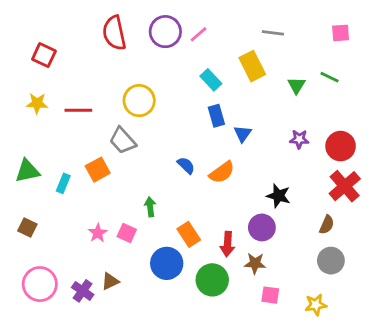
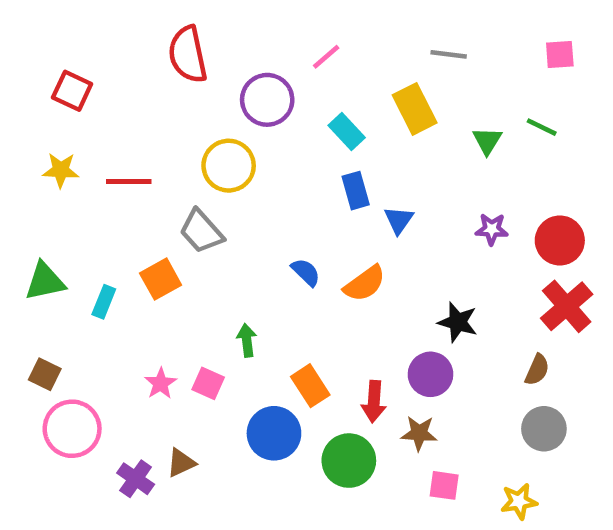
purple circle: (165, 32) -> (267, 100), moved
pink circle: (40, 284) -> (72, 429), moved

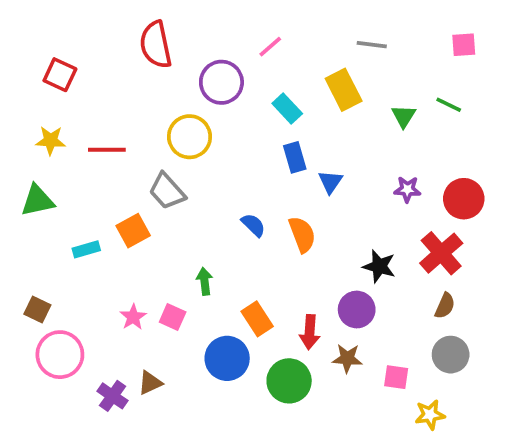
green triangle: (45, 281) -> (37, 201), moved
orange semicircle: (365, 284) -> (302, 234), turned -75
cyan rectangle: (104, 302) -> (86, 249), turned 52
red cross: (567, 306) -> (441, 253), moved
pink square: (444, 485) -> (396, 377), moved

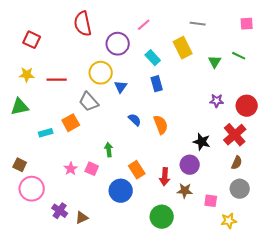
blue triangle: (330, 182) -> (121, 87), moved
green circle: (289, 381) -> (162, 217), moved
brown triangle: (150, 383) -> (82, 218), moved

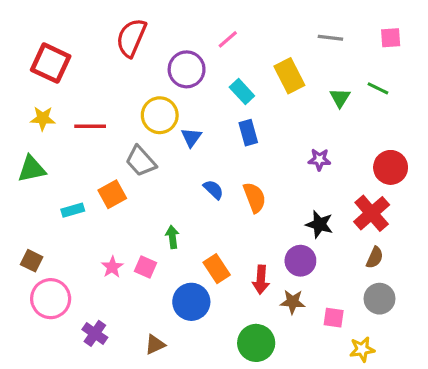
red semicircle: (83, 24) -> (131, 38), turned 35
gray line: (198, 24) -> (330, 38), moved
red square: (32, 40) -> (51, 63), size x1.4
purple star: (217, 101) -> (319, 160), moved
brown triangle: (82, 218) -> (155, 345), moved

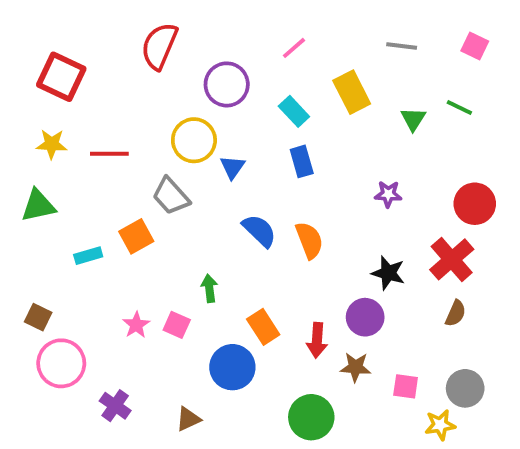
pink square: (391, 38) -> (475, 46), turned 30
pink line: (228, 39) -> (294, 48), moved
blue semicircle: (213, 190) -> (259, 231), size x1.4
gray circle: (379, 299) -> (465, 388), moved

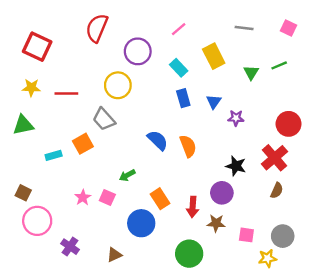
green line: (459, 108) -> (279, 65), turned -49
blue triangle: (232, 167) -> (214, 102), moved
green arrow: (209, 288) -> (127, 175), turned -112

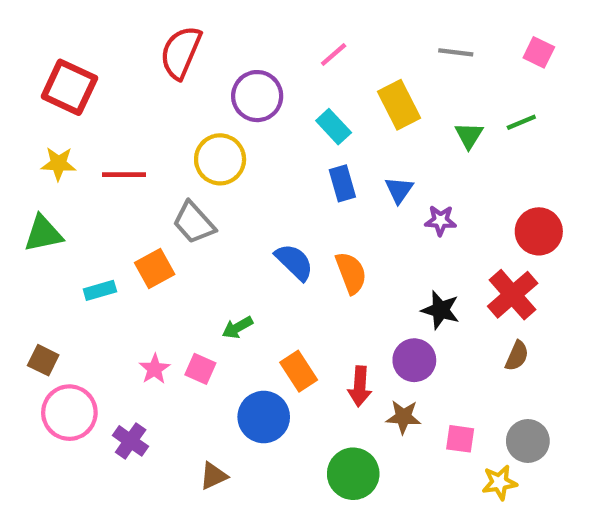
purple cross: (70, 247) -> (131, 441), moved

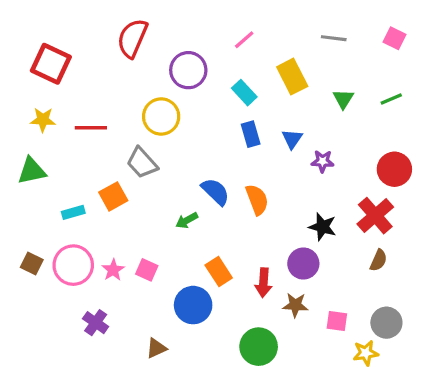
green line: (521, 122) -> (391, 99), moved
green arrow: (237, 327) -> (187, 220), moved
pink circle: (69, 413) -> (73, 265), moved

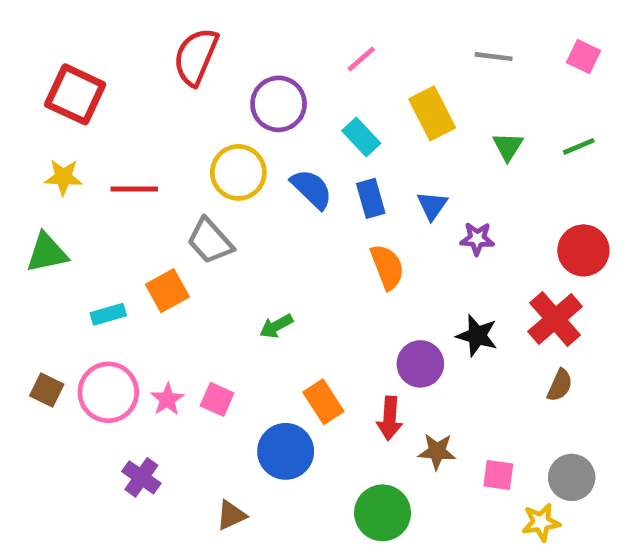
blue semicircle: (215, 192) -> (312, 189), moved
orange semicircle: (257, 200) -> (387, 267), moved
purple circle: (303, 264) -> (420, 364), moved

